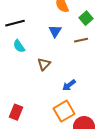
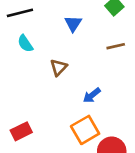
brown line: (81, 40) -> (116, 46), moved
red rectangle: (16, 112) -> (21, 131), turned 42

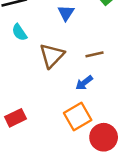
brown line: (116, 46) -> (95, 54), moved
brown triangle: (59, 67) -> (52, 56), size x1.5

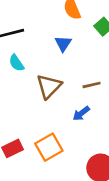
orange square: (78, 117) -> (49, 147), moved

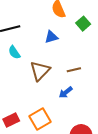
blue triangle: (63, 43) -> (51, 37), turned 40

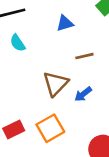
brown line: (74, 70) -> (84, 56), moved
brown triangle: (40, 71) -> (56, 84), moved

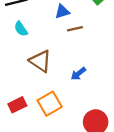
brown line: (84, 56) -> (75, 29), moved
brown triangle: (56, 84) -> (40, 61), moved, turned -40

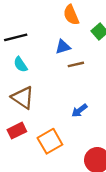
brown triangle: (40, 61) -> (23, 98), moved
red rectangle: (17, 105) -> (17, 131), moved

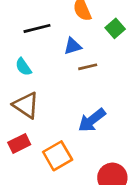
black line: (16, 37) -> (37, 28), moved
blue arrow: (79, 111) -> (92, 120), size x1.5

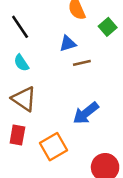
black line: (37, 28) -> (20, 27), moved, turned 70
red rectangle: (19, 143) -> (17, 135), turned -54

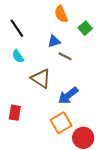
brown line: (82, 63) -> (65, 56), turned 40
brown triangle: (24, 99) -> (41, 78), moved
orange square: (54, 147) -> (61, 123), moved

